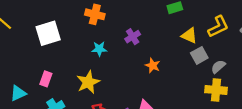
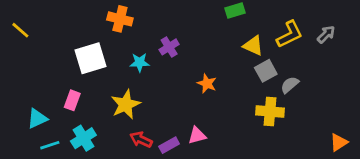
orange cross: (95, 14) -> (120, 19), moved
white square: (48, 33) -> (91, 58), moved
purple cross: (133, 37) -> (169, 47), moved
yellow cross: (216, 90) -> (270, 112), moved

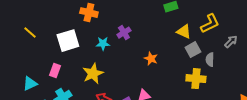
yellow line: (20, 30) -> (30, 33), moved
gray arrow: (326, 34) -> (231, 42), moved
gray semicircle: (290, 85) -> (210, 60), turned -48

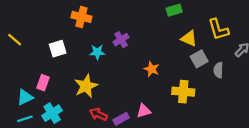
yellow L-shape: (210, 24) -> (218, 29), turned 100
white square: (68, 41) -> (58, 49), size x0.7
yellow cross: (196, 79) -> (183, 92), moved
cyan triangle: (30, 84) -> (25, 97), moved

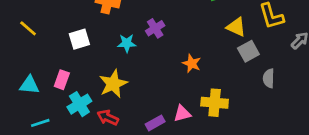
gray semicircle: (218, 70) -> (269, 78), moved
yellow cross: (183, 92) -> (215, 103), moved
cyan triangle: (25, 97) -> (29, 85), moved, turned 30
cyan cross: (52, 113) -> (79, 104), moved
red arrow: (98, 114) -> (108, 118), moved

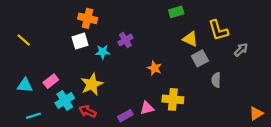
white square: (79, 39) -> (80, 41), moved
pink rectangle: (62, 80) -> (51, 81), turned 32

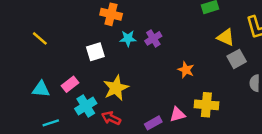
white square: (80, 41) -> (95, 52), moved
cyan star: (103, 52) -> (128, 38), moved

